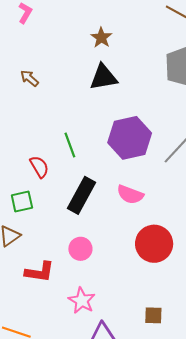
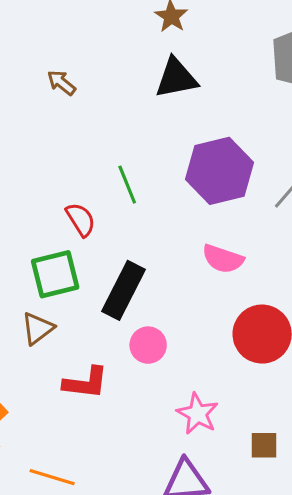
black rectangle: (81, 195) -> (124, 290), moved
green square: (22, 201) -> (55, 274), size x1.4
pink star: (82, 301) -> (198, 414), moved

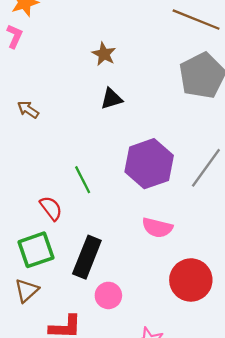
black triangle: (176, 78) -> (111, 99), size x0.7

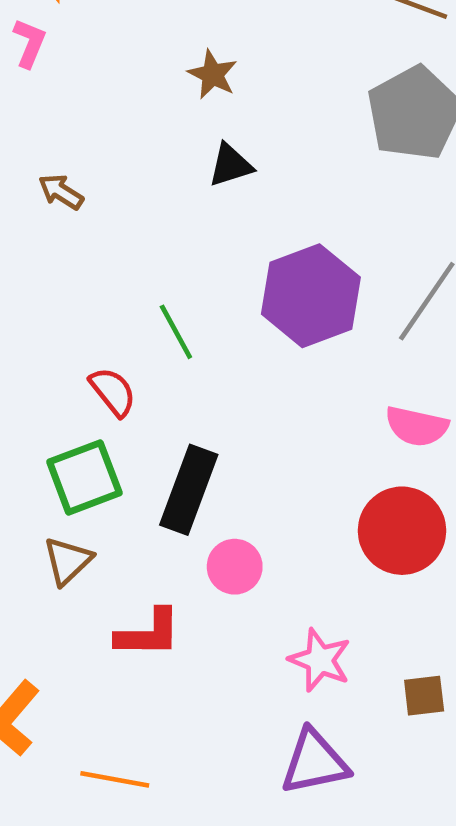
pink semicircle: (157, 228) -> (417, 426), moved

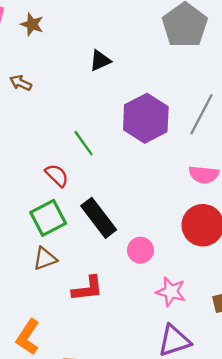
brown star: (213, 75) -> (32, 24), moved
black rectangle: (189, 490) -> (99, 218), turned -51
brown triangle: (68, 561) -> (45, 259), turned 30
pink circle: (235, 567) -> (140, 250), moved

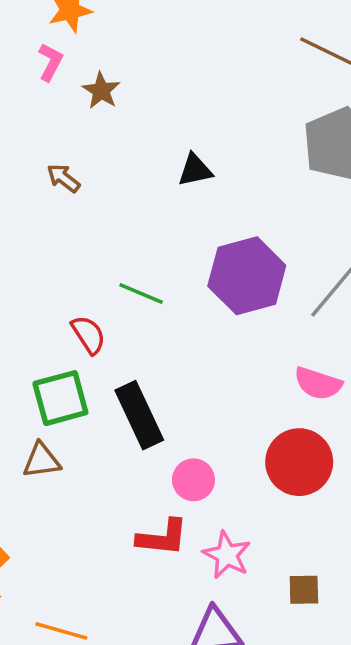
green line: (84, 143) -> (141, 294), turned -44
red L-shape: (88, 289) -> (162, 538), moved

